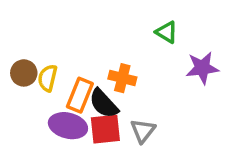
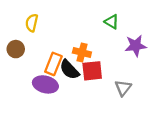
yellow semicircle: (48, 78) -> (32, 23), moved
red square: (105, 129) -> (92, 71), moved
gray triangle: (143, 131) -> (123, 88), moved

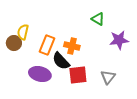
yellow semicircle: (32, 23) -> (23, 32), moved
orange rectangle: (53, 64) -> (47, 45), moved
red square: (92, 71) -> (78, 75), moved

